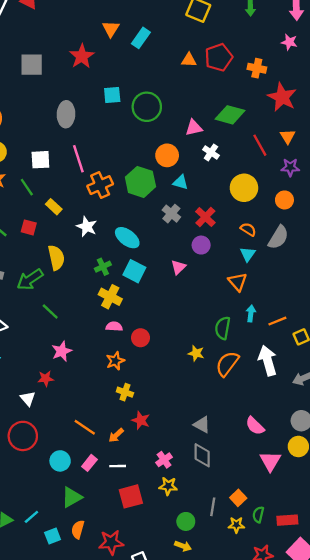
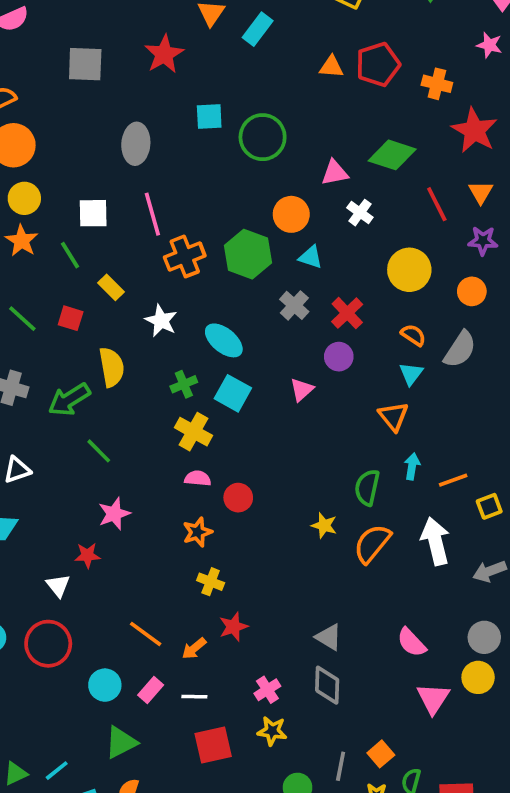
red star: (141, 420) -> (233, 627), turned 30

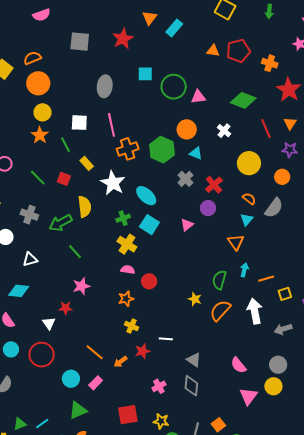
pink triangle: (335, 173) -> (198, 97), moved
white star: (161, 321) -> (113, 183), size x1.4
white line: (194, 697) -> (166, 339), moved
yellow star: (272, 731) -> (161, 421), moved

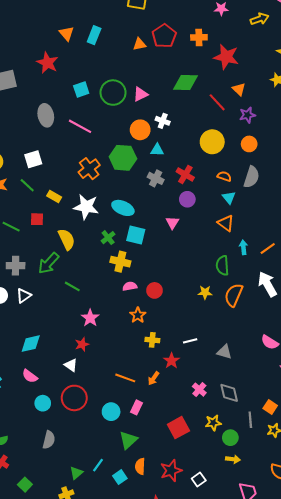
pink line: (111, 125) -> (80, 126), moved, turned -30
white cross: (224, 131) -> (163, 121), moved
white triangle: (30, 259) -> (24, 296), moved
gray diamond: (191, 386) -> (229, 393), moved

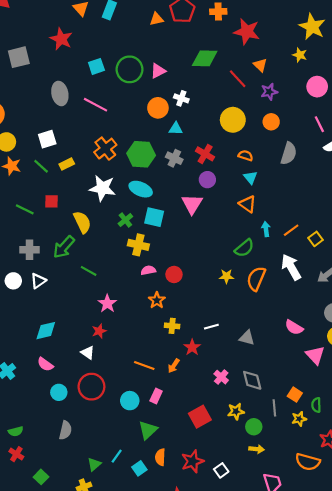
green hexagon: (123, 158) -> (141, 154), moved
gray semicircle: (252, 177) -> (289, 153), moved
yellow rectangle: (54, 196) -> (67, 164), moved, turned -56
pink triangle: (172, 223) -> (192, 204), size x1.5
green semicircle: (222, 265) -> (244, 248), turned -126

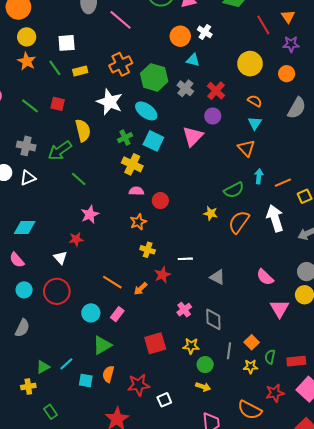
cyan square: (139, 468) -> (86, 381), turned 32

